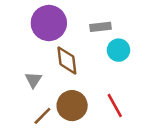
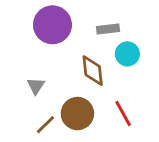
brown diamond: (67, 60) -> (93, 71), moved

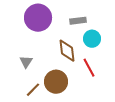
red line: (123, 114) -> (89, 68), moved

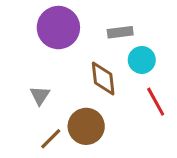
red line: (89, 68) -> (156, 102), moved

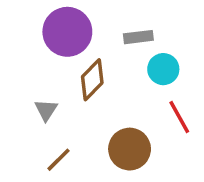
brown diamond: (103, 78) -> (92, 80), moved, turned 51
brown circle: (86, 126) -> (130, 149), moved

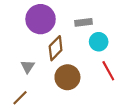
brown circle: (130, 149) -> (67, 77), moved
brown line: (58, 160) -> (20, 98), moved

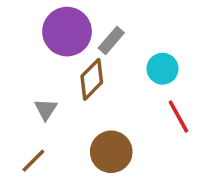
gray rectangle: (84, 22) -> (111, 40), moved, turned -42
brown circle: (67, 77) -> (111, 152), moved

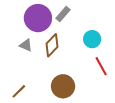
gray rectangle: (111, 40) -> (63, 14), moved
gray triangle: (46, 109) -> (26, 45), moved, turned -40

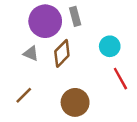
gray rectangle: (63, 14) -> (75, 16), turned -56
brown line: (19, 91) -> (24, 95), moved

